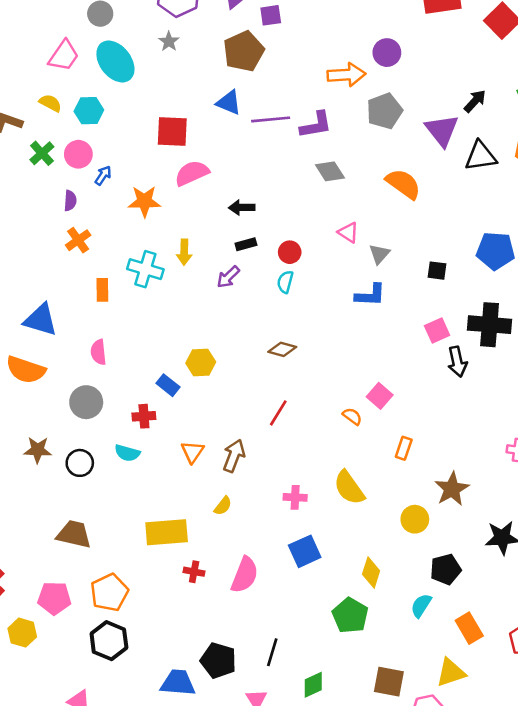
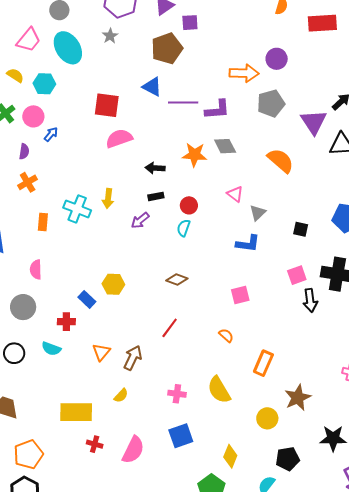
orange star: (144, 201) -> (194, 155), moved
pink square: (380, 396) -> (240, 295), moved, turned 30
orange rectangle: (404, 448) -> (263, 363), size x1.4

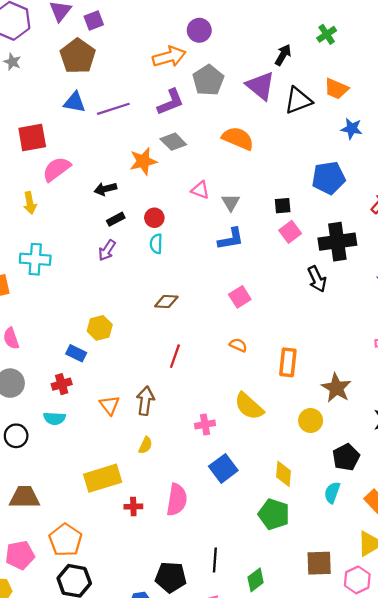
purple L-shape: (217, 110) -> (171, 102), moved
yellow arrow: (108, 198) -> (30, 203), moved
pink square: (297, 275) -> (290, 232), moved

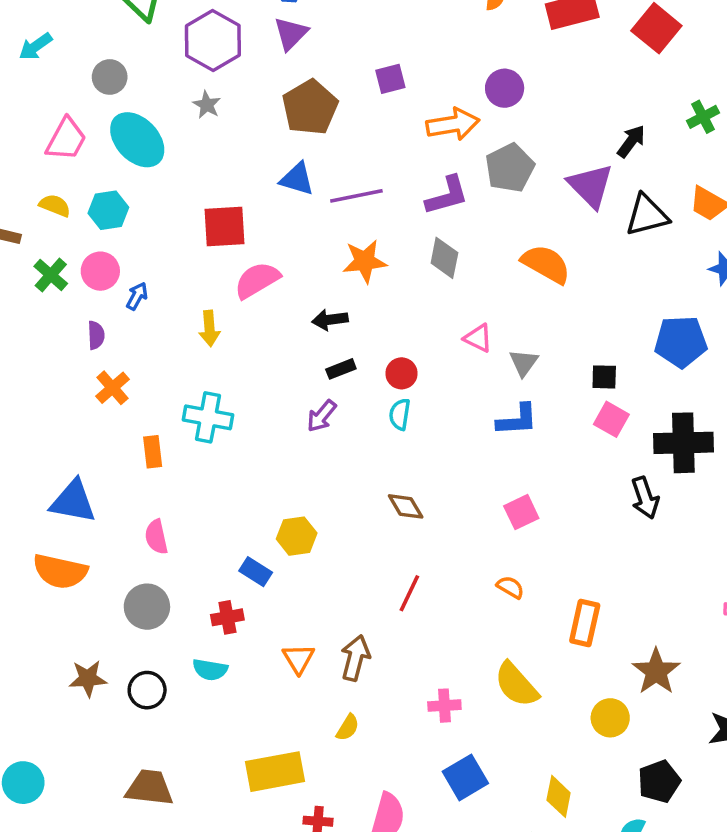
purple square: (94, 21) -> (390, 79), moved
gray diamond: (173, 142) -> (444, 258), turned 50
orange star: (143, 161) -> (365, 261), moved
pink square: (290, 232) -> (611, 419), turned -30
brown diamond: (166, 301) -> (406, 506), turned 50

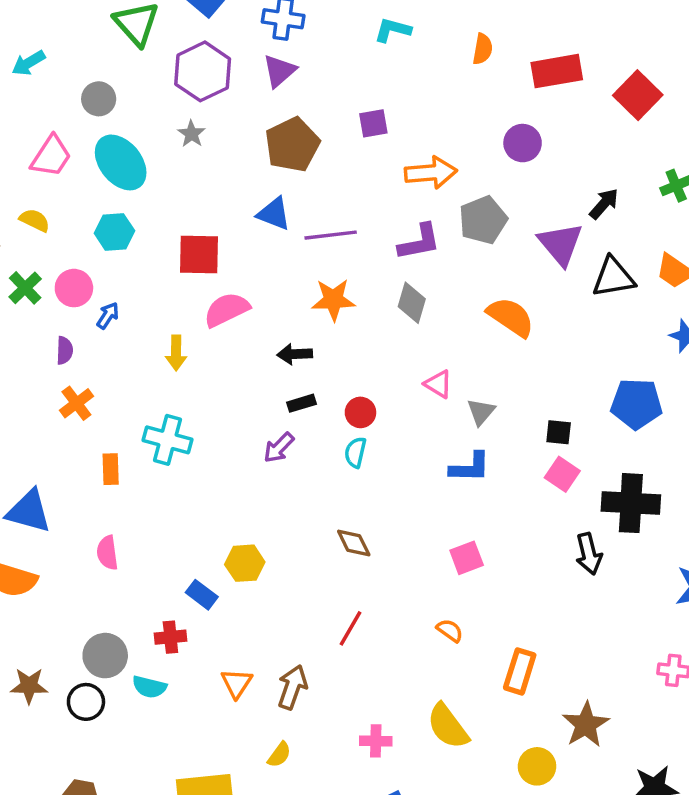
purple circle: (505, 88) -> (523, 143), moved
cyan hexagon: (108, 210) -> (114, 232), moved
gray circle: (147, 607) -> (105, 656), moved

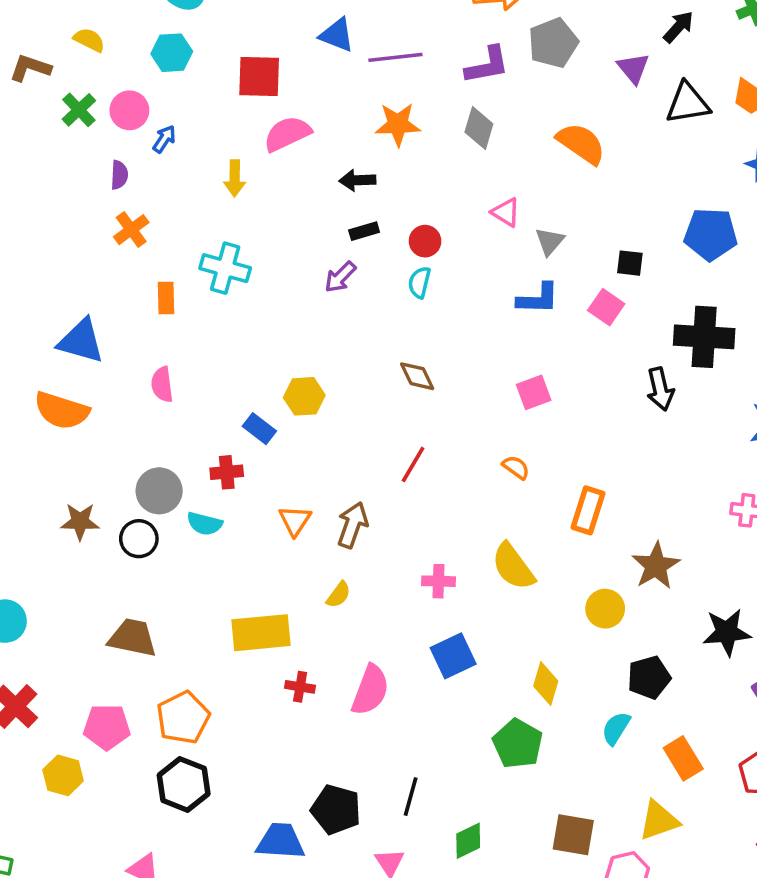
purple triangle: (561, 244) -> (633, 68), size x0.7
pink square: (562, 474) -> (606, 307), moved

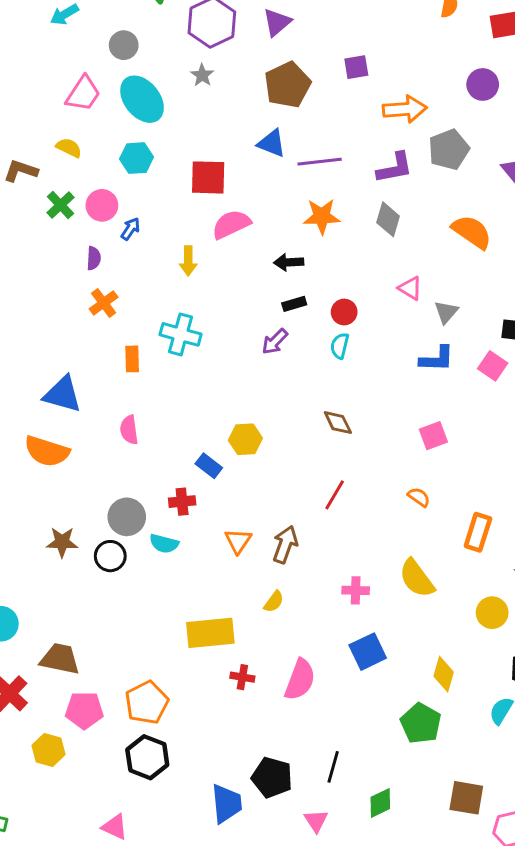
brown trapezoid: (133, 638) -> (60, 659), moved
blue trapezoid: (280, 841) -> (227, 804), turned 81

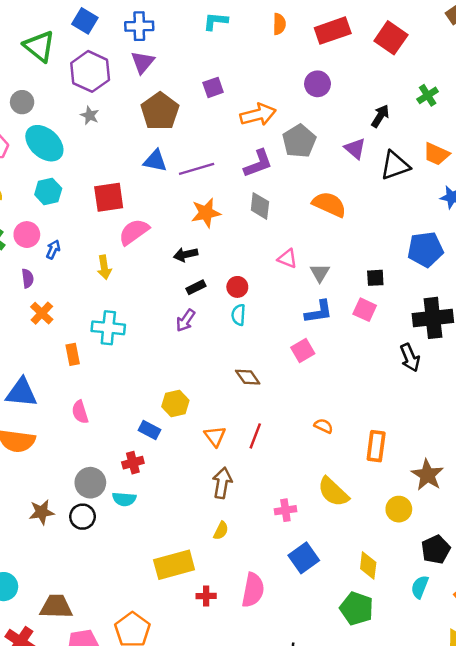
pink square: (433, 436) -> (303, 351), moved
orange triangle: (238, 541) -> (215, 436), moved

